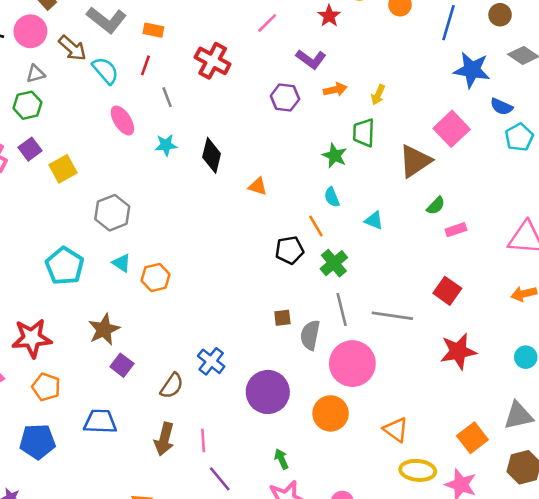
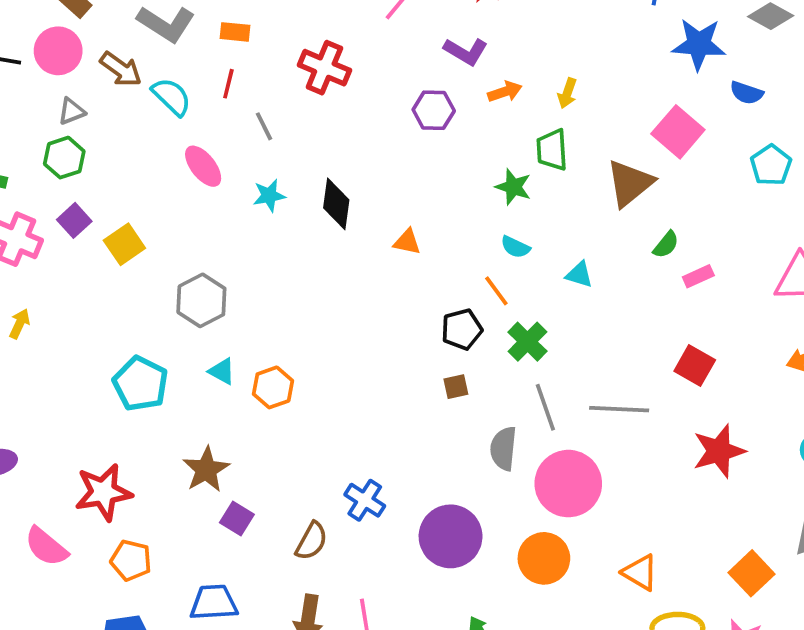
cyan pentagon: (519, 137) -> (771, 165), moved
cyan semicircle: (332, 197) -> (515, 247), turned -36
brown square: (282, 318) -> (456, 387), moved

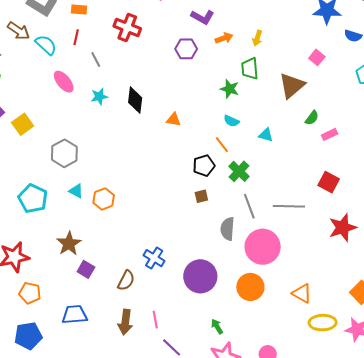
pink square: (678, 132) -> (317, 57), size x0.6

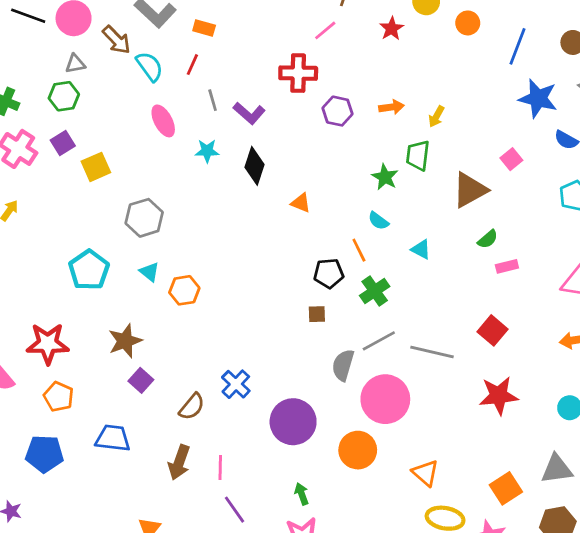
purple L-shape: (203, 17) -> (249, 113), moved
red cross: (127, 27) -> (298, 73), moved, turned -32
gray line: (249, 206) -> (379, 341), turned 70

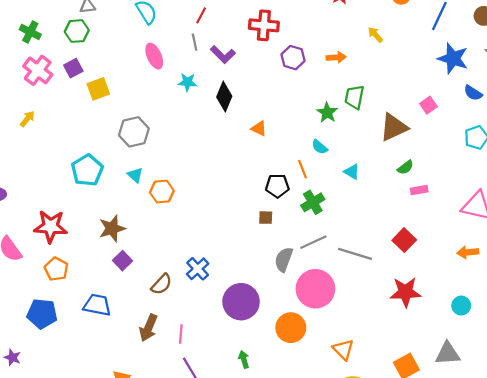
red line: (192, 65) -> (201, 15), moved
yellow arrow: (436, 116) -> (375, 35), moved, turned 105

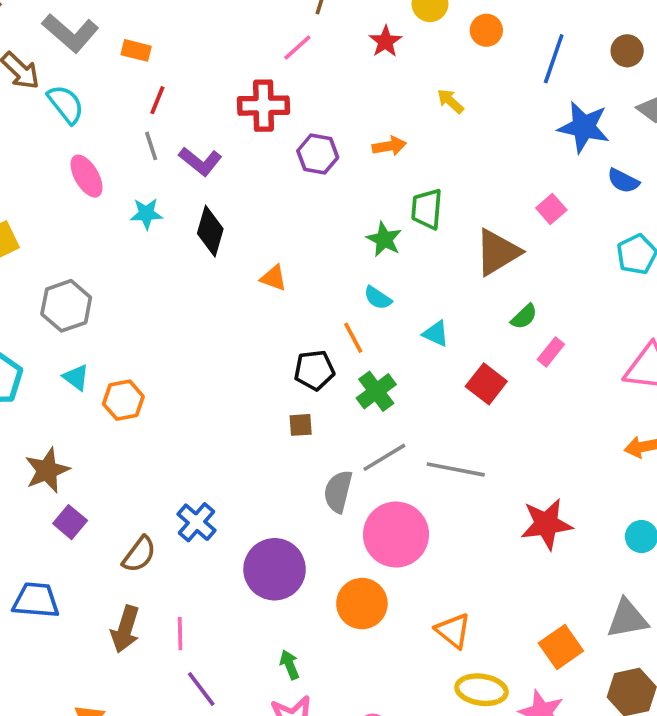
pink rectangle: (419, 190) -> (551, 352), turned -35
red square: (404, 240) -> (486, 384), moved

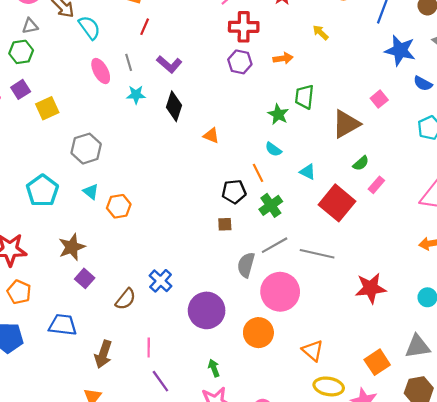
red cross: (264, 106) -> (244, 27), moved
gray line: (151, 146) -> (129, 62), moved
red square: (486, 384) -> (337, 203), size x1.5
brown arrow: (125, 629) -> (103, 354), moved

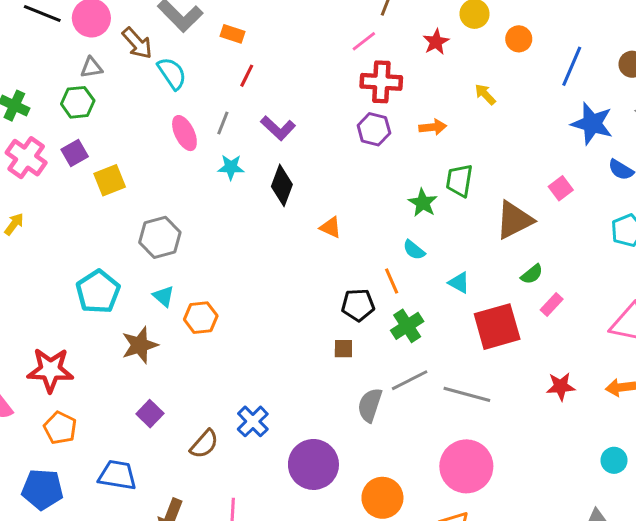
gray line: (129, 62) -> (223, 123), turned 35
red square: (337, 203) -> (497, 327), turned 32
brown star: (72, 247) -> (140, 345), moved
red star: (371, 288) -> (561, 386), moved, size x0.7
pink circle: (280, 292) -> (466, 466), moved

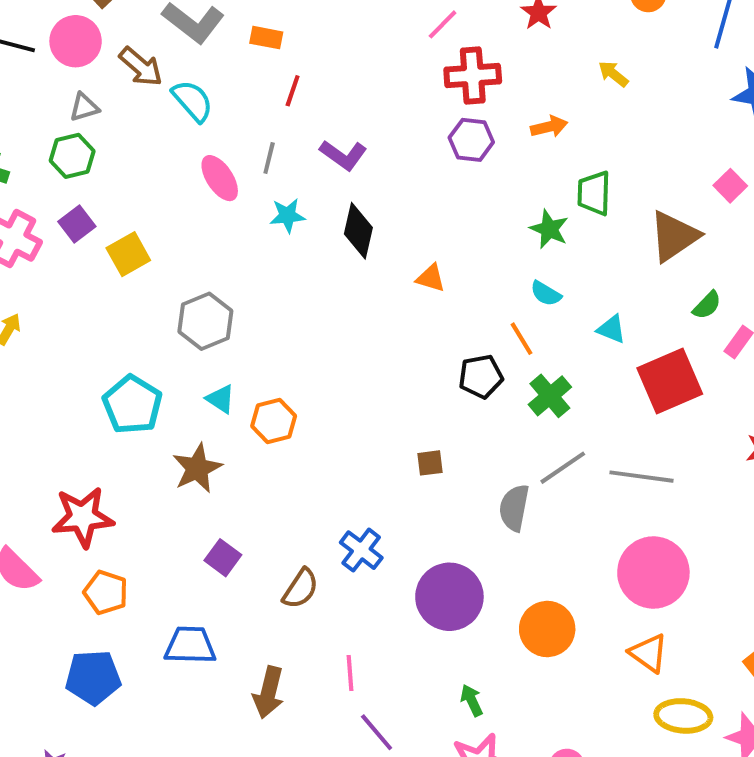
brown square: (343, 349) -> (430, 463), moved

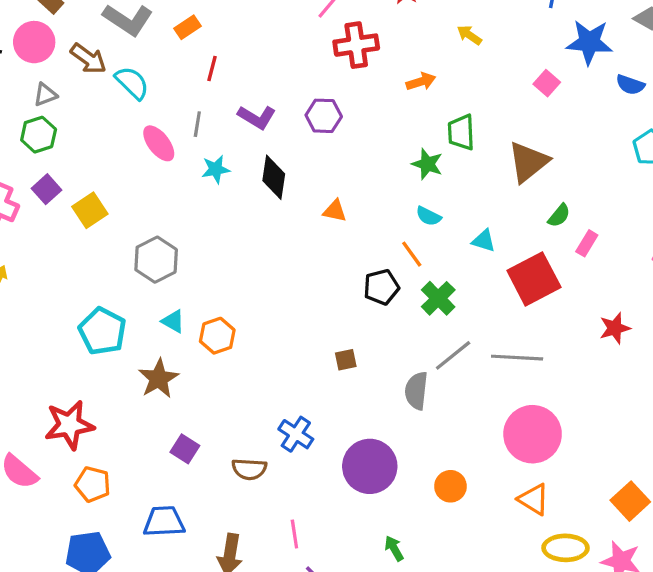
orange rectangle: (266, 38) -> (188, 27), turned -40
purple hexagon: (471, 140) -> (324, 116), moved
pink square: (730, 186) -> (547, 83), moved
brown semicircle: (300, 589) -> (249, 469), turned 64
orange circle: (547, 629) -> (450, 486), size x0.7

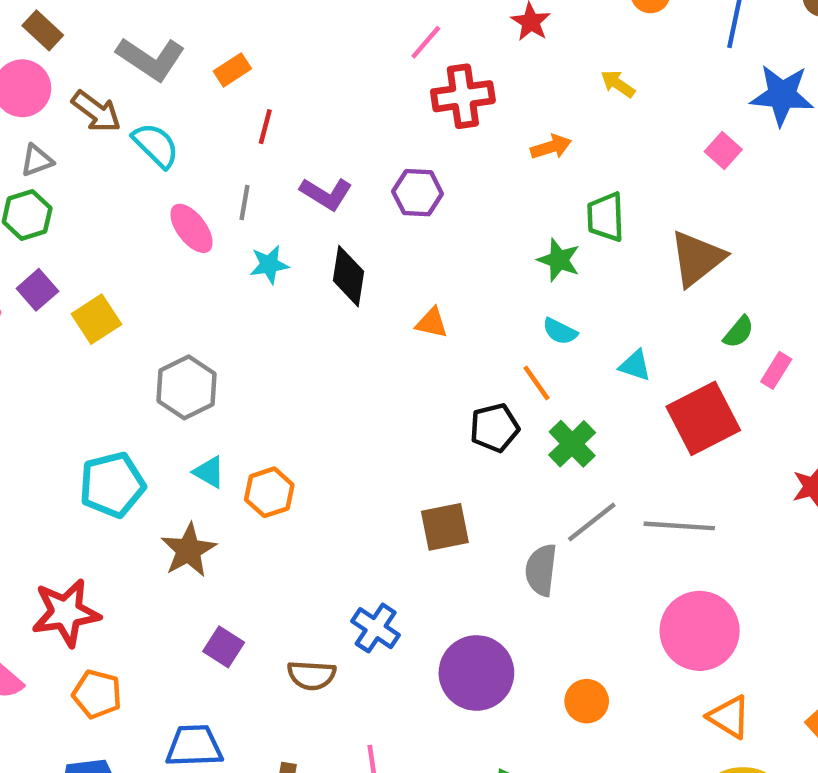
cyan pentagon: (102, 331) -> (112, 485), turned 30
brown square: (346, 360) -> (445, 527), size x1.6
orange triangle: (534, 499) -> (729, 717), moved

